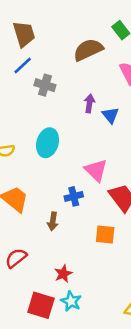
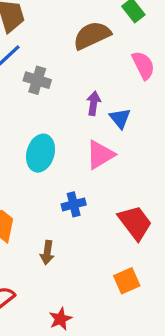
pink triangle: (96, 170) -> (100, 155), moved, turned 45
blue cross: (74, 196) -> (74, 204), moved
orange square: (105, 234) -> (127, 281), moved, turned -30

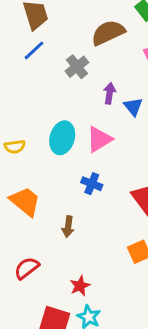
gray cross: (37, 80) -> (77, 67), moved, turned 35
pink triangle: (100, 155) -> (99, 139), moved
blue cross: (74, 204) -> (92, 184), turned 36

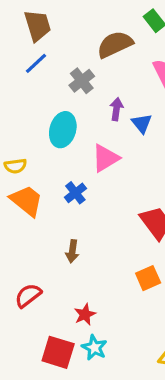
cyan ellipse: (62, 138) -> (63, 130), moved
blue cross: (92, 184) -> (75, 193), moved, turned 30
orange trapezoid: (25, 201) -> (26, 201), moved

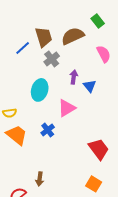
brown trapezoid: (38, 25) -> (44, 37), moved
brown arrow: (72, 251) -> (40, 179), moved
orange square: (148, 278) -> (94, 184), turned -35

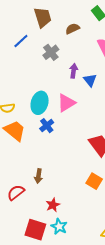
brown semicircle: (73, 36) -> (73, 29), size x0.6
brown trapezoid: (44, 37) -> (43, 17), moved
cyan ellipse: (40, 90) -> (40, 103), moved

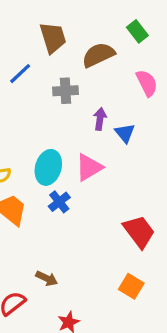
brown semicircle: (73, 29) -> (98, 55), size x1.5
gray cross: (51, 52) -> (66, 91), turned 35
brown arrow: (38, 176) -> (47, 278), turned -72

